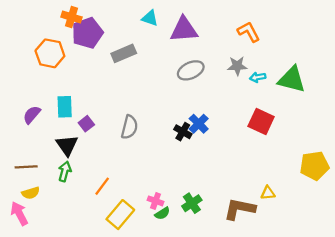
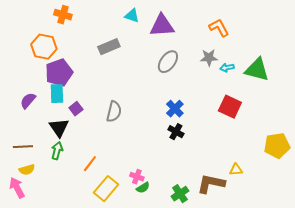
purple pentagon: (87, 33) -> (59, 73), moved
gray ellipse: (191, 70) -> (168, 62), turned -30
black cross: (183, 132) -> (176, 132), moved
green cross: (192, 203) -> (180, 194), moved

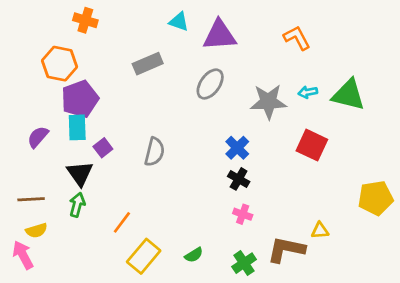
gray star: (209, 58) -> (268, 102), moved, size x1.5
gray ellipse: (168, 62) -> (210, 84), moved
pink cross: (137, 177) -> (243, 214), moved

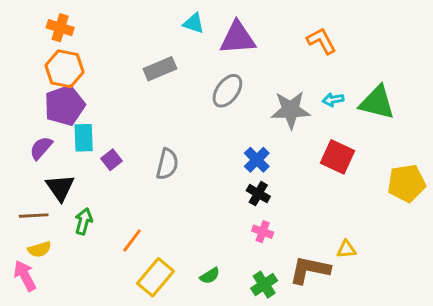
orange cross: (85, 20) -> (60, 28), moved
purple pentagon: (80, 99) -> (65, 105), moved
black triangle: (80, 174) -> (60, 188), moved
yellow pentagon: (376, 198) -> (407, 183), moved

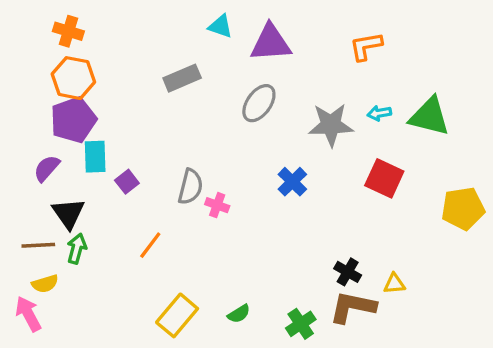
orange L-shape: (321, 41) -> (366, 46), turned -72
black cross: (258, 194) -> (348, 272), moved
green arrow: (84, 221) -> (77, 249), moved
pink cross: (263, 232) -> (217, 205), moved
orange line: (132, 240) -> (150, 245), moved

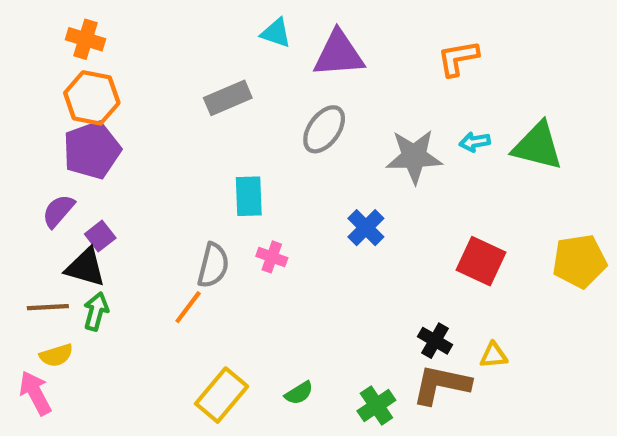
cyan rectangle: (95, 157) -> (249, 196), moved
red square: (384, 178) -> (481, 261), moved
purple square: (127, 182) -> (100, 236), moved
gray semicircle: (190, 187) -> (213, 265), moved
black triangle: (68, 213) -> (86, 267), turned -39

